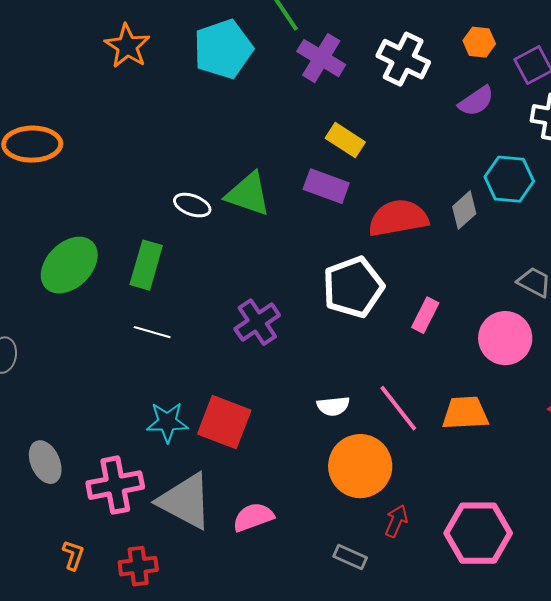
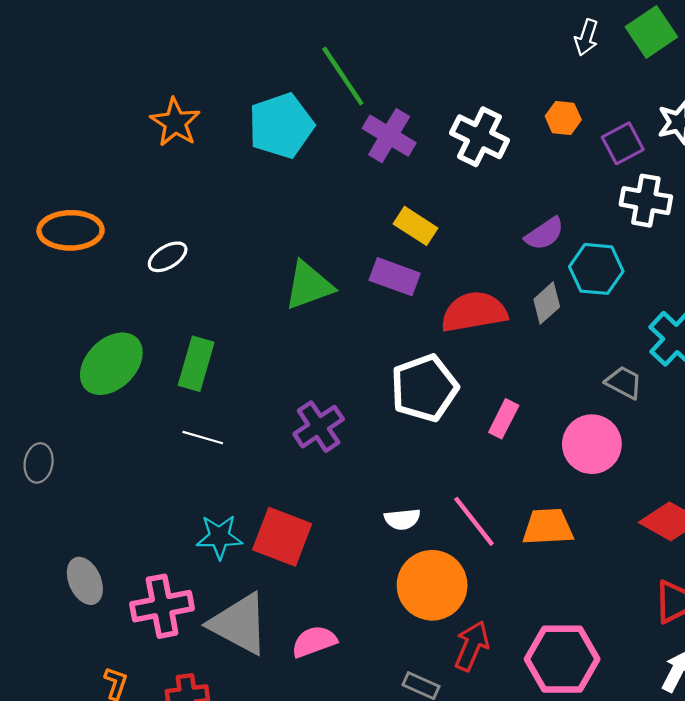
purple semicircle: (476, 101) -> (544, 234), moved
green triangle: (248, 194) -> (309, 285), turned -39
white ellipse: (192, 205) -> (168, 257), moved, turned -51
red arrow: (396, 521) -> (472, 646), size x1.4

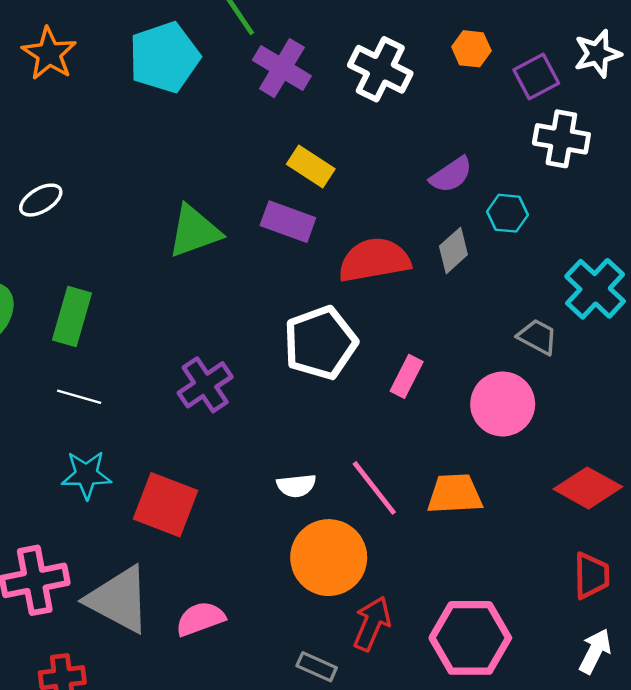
cyan hexagon: (596, 269) -> (507, 213), size x0.7
cyan star: (219, 537) -> (86, 475), moved

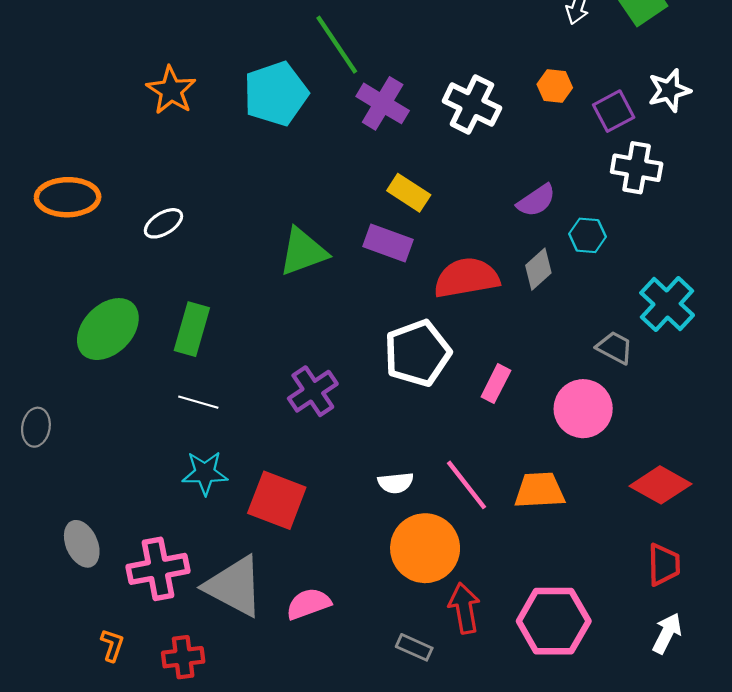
red arrow: (372, 624) -> (464, 608), turned -33

